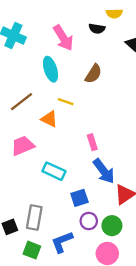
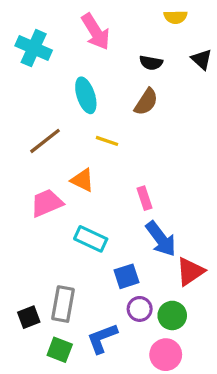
black semicircle: (97, 29) -> (151, 63), moved
pink arrow: (63, 38) -> (96, 32), moved
orange triangle: (49, 119) -> (83, 180), moved

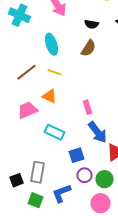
yellow line: (107, 141) -> (54, 72), moved

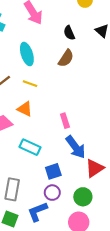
black semicircle: (92, 24) -> (69, 33), turned 56
purple circle: (84, 175) -> (52, 193), moved

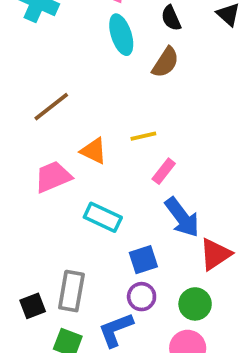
cyan ellipse: (27, 54) -> (121, 35), moved
yellow line: (30, 84) -> (143, 136), moved, turned -32
pink rectangle: (65, 121) -> (164, 171), turned 56

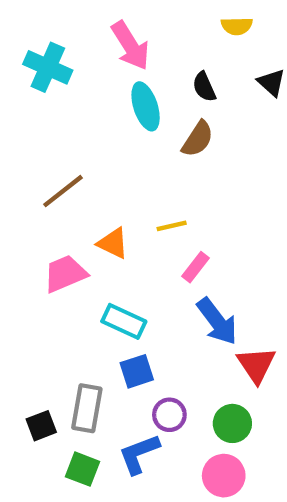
red triangle: (215, 254) -> (256, 365), turned -30
blue square: (143, 260) -> (137, 371), moved

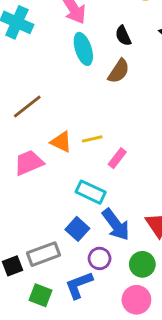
yellow line: (172, 226) -> (92, 139), moved
cyan rectangle: (124, 321) -> (91, 192), moved
blue arrow: (217, 321) -> (116, 225), moved
blue square: (137, 371) -> (77, 229), turned -30
gray rectangle: (87, 408) -> (43, 254), turned 60

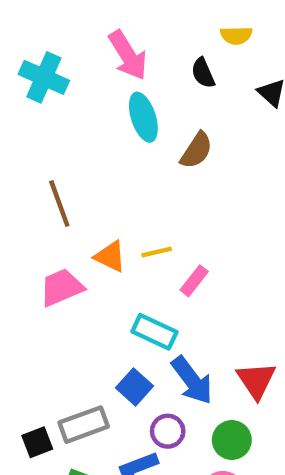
black semicircle: (123, 36) -> (203, 73), moved
brown line: (27, 106) -> (59, 203), turned -72

